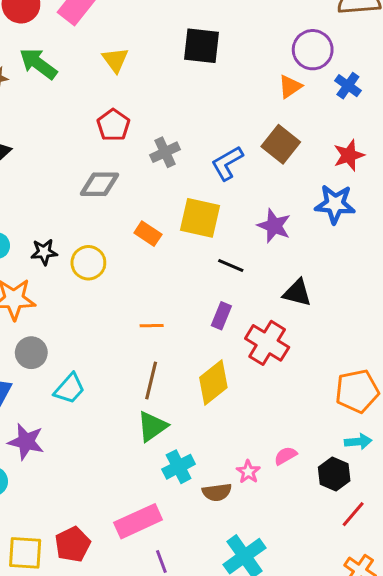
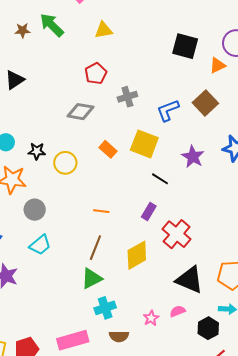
black square: (202, 46) -> (185, 46), moved
yellow triangle: (115, 60) -> (104, 30), turned 48
black triangle: (297, 293) -> (190, 280), moved, size x1.4
gray circle: (31, 353) -> (35, 210), moved
brown semicircle: (217, 492) -> (119, 336), moved

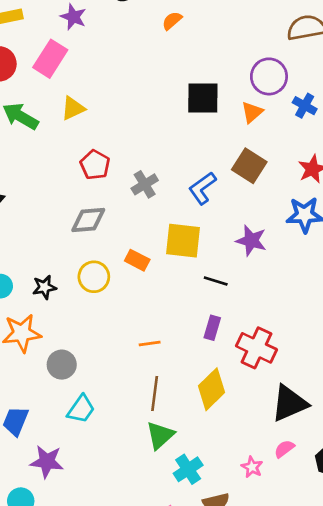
yellow triangle: (104, 30) -> (73, 108), moved
yellow circle: (65, 163) -> (94, 277), moved
black triangle: (190, 280) -> (289, 403), turned -32

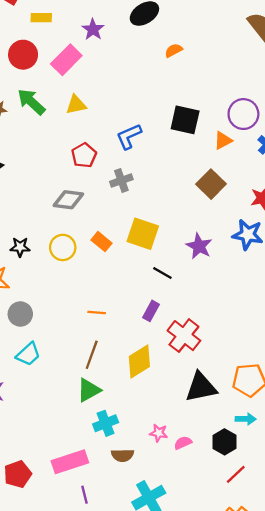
blue L-shape: (202, 188) -> (129, 136), moved
pink semicircle: (284, 449) -> (183, 443), moved
pink star: (252, 467) -> (159, 433), turned -30

